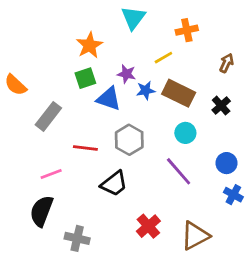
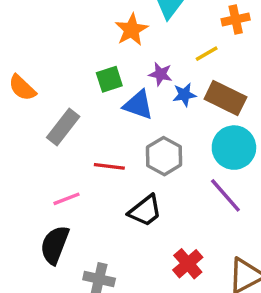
orange star: (89, 45) -> (131, 30), moved
cyan circle: (185, 133) -> (234, 148), size x1.6

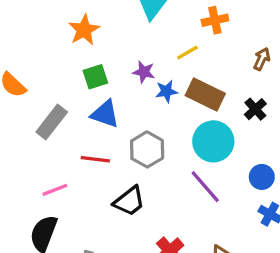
orange star: (131, 30) -> (84, 30), moved
blue triangle: (138, 105) -> (105, 114), moved

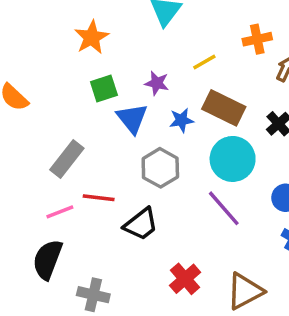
orange cross: (215, 20) -> (257, 39), moved
blue star: (166, 91) -> (181, 120), moved
blue triangle: (105, 114) -> (132, 118), moved, turned 32
gray rectangle: (52, 122) -> (67, 159), moved
red line: (95, 159) -> (99, 198), moved

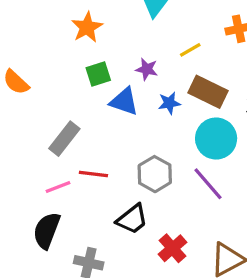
blue triangle: (132, 118) -> (124, 101), turned -32
gray hexagon: (160, 168) -> (155, 174), moved
black trapezoid: (141, 224) -> (132, 219), moved

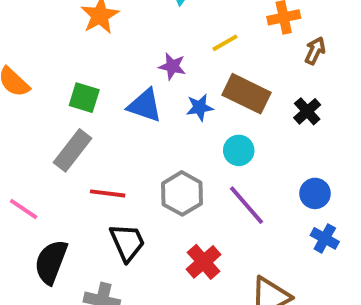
green square: (98, 74) -> (84, 98), moved, turned 35
cyan circle: (216, 139) -> (239, 150), moved, size x0.6
pink line: (58, 187) -> (24, 209), moved, turned 55
black trapezoid: (132, 219) -> (127, 242), moved, turned -76
red cross: (173, 248) -> (204, 262), moved

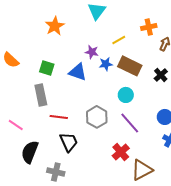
blue star: (200, 107) -> (106, 64), moved
gray rectangle: (72, 150) -> (41, 95), turned -50
red cross: (204, 262) -> (121, 152), moved

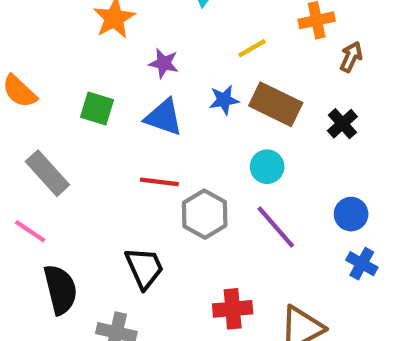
purple star: (92, 52) -> (164, 63), moved
gray rectangle: (41, 95) -> (47, 173), moved, turned -30
red line: (59, 117) -> (159, 182), moved
black semicircle: (30, 152) -> (60, 289), turned 145
red cross: (121, 152) -> (233, 309), moved, turned 36

